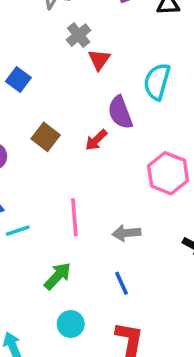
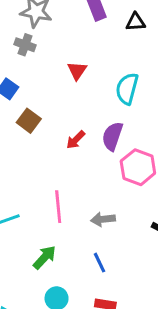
gray cross: (79, 35) -> (25, 45), moved, turned -30
purple semicircle: (120, 112) -> (112, 136), moved, turned 40
brown square: (46, 137) -> (29, 121), moved

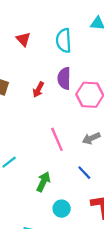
pink line: (58, 207) -> (57, 139), moved
gray arrow: (103, 219) -> (91, 138), moved

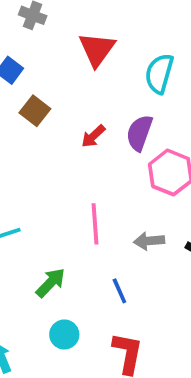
red triangle: (23, 39) -> (97, 49), size x1.5

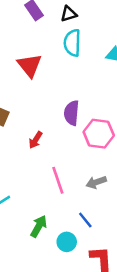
cyan semicircle: (159, 74) -> (72, 43), moved
red arrow: (93, 136) -> (36, 140), moved
cyan circle: (64, 334) -> (67, 242), moved

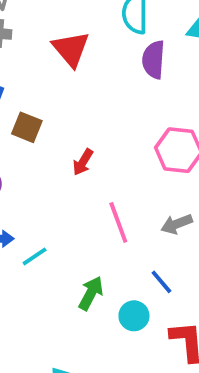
purple semicircle: (72, 113) -> (154, 60), moved

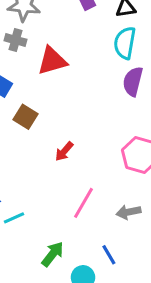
red triangle: (71, 49) -> (52, 61), moved, turned 44
pink line: (118, 222) -> (84, 203), turned 40

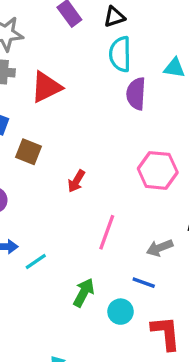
gray arrow: (129, 212) -> (160, 248), moved
blue line: (109, 255) -> (144, 283), turned -30

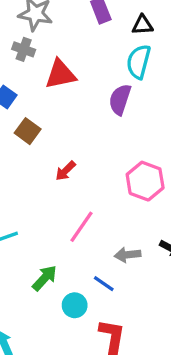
purple semicircle: (136, 94) -> (120, 99), moved

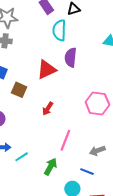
cyan semicircle: (139, 62) -> (59, 30), moved
red triangle: (60, 74) -> (47, 70), moved
green arrow: (45, 278) -> (50, 167), moved

